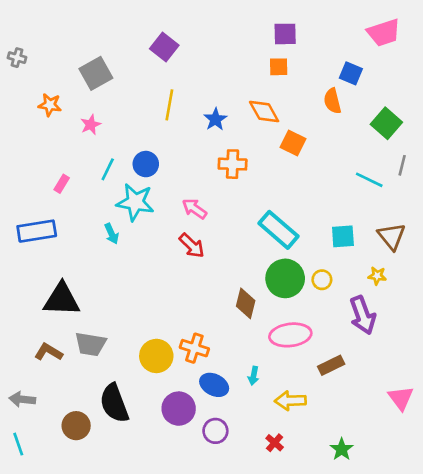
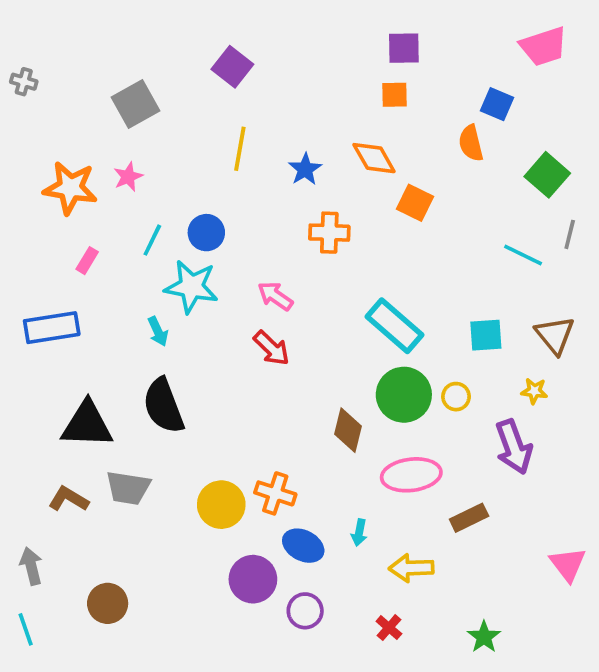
orange star: (50, 105) -> (70, 188), moved, size x1.6
gray arrow: (22, 399) -> (31, 566), turned 70
black semicircle: (114, 403) -> (163, 406), moved

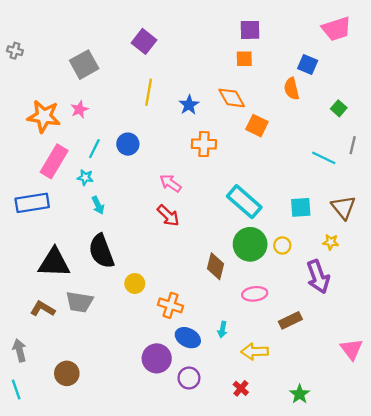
green square: (547, 175) -> (339, 108), size x0.6
pink rectangle: (87, 261) -> (54, 161), size x2.0
cyan star: (191, 287) -> (85, 177), moved, size x0.5
pink ellipse: (411, 475) -> (255, 294), size x0.7
yellow circle: (221, 505) -> (135, 283), moved, size x0.7

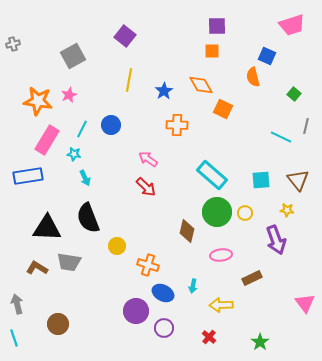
gray cross: (15, 51) -> (13, 44), turned -32

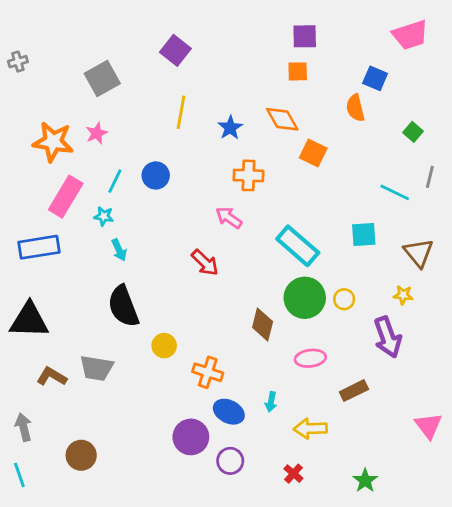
pink arrow: (148, 159) -> (229, 218), moved
cyan square: (261, 180) -> (364, 235), moved
black triangle: (47, 228) -> (29, 320), moved

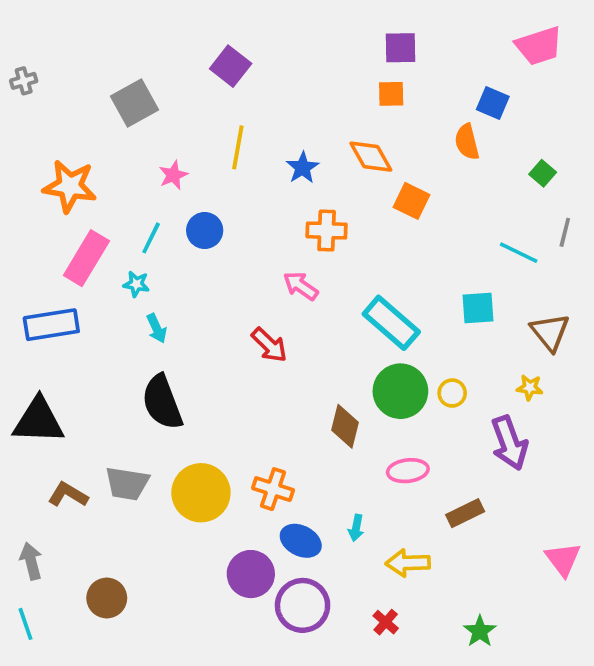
pink star: (97, 133) -> (173, 175), moved
yellow circle: (164, 346) -> (201, 493), moved, size x1.8
purple circle: (230, 461) -> (303, 605), size x1.5

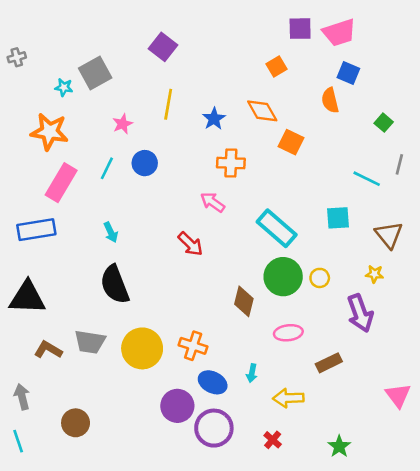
pink trapezoid: (539, 46) -> (339, 32), moved
purple square: (400, 48) -> (300, 29), moved
orange square: (391, 94) -> (277, 66), turned -30
cyan star: (136, 284) -> (64, 87), moved

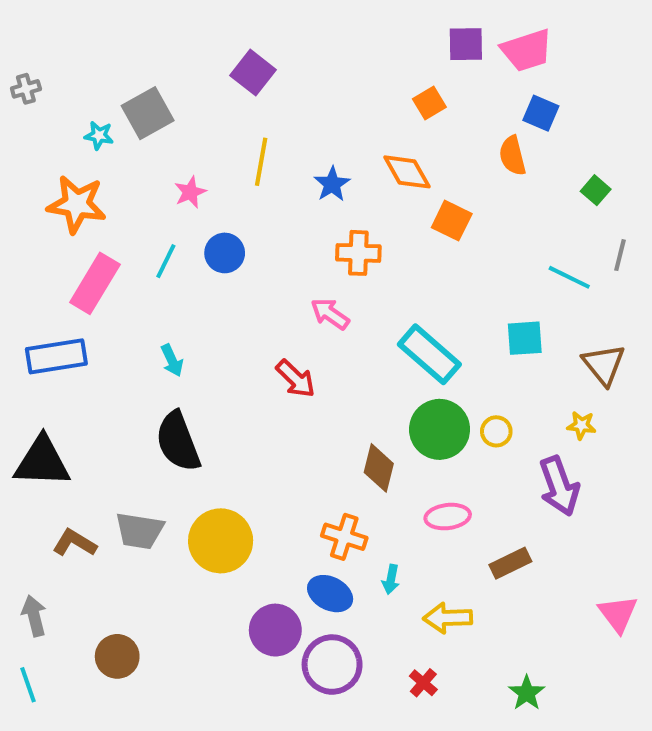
orange cross: (193, 346) -> (344, 537), moved

